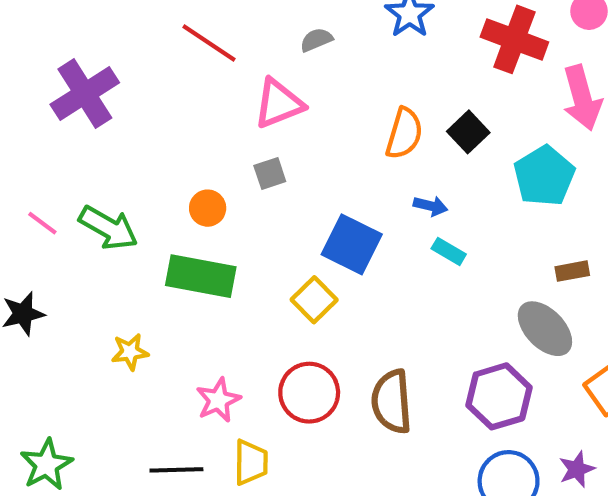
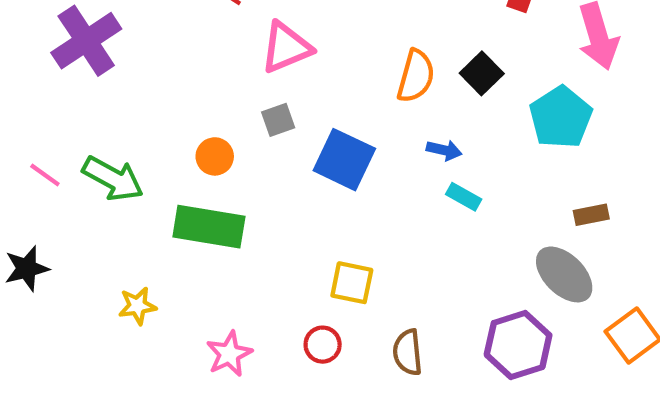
blue square: (352, 244) -> (344, 160), moved
yellow square: (314, 300) -> (352, 283), moved, turned -33
red circle: (309, 393) -> (323, 345), size x0.6
brown semicircle: (392, 402) -> (408, 352), size x0.7

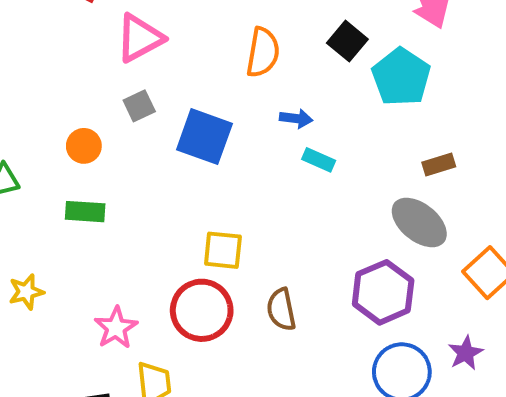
black square: (482, 73) -> (347, 41), moved
green rectangle: (209, 227) -> (85, 212), size x0.6
red circle: (323, 345) -> (202, 310), size x1.8

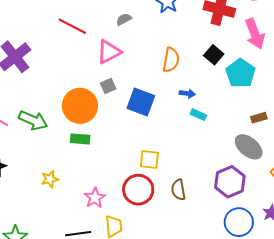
orange circle: (84, 146) -> (80, 106), size x2.0

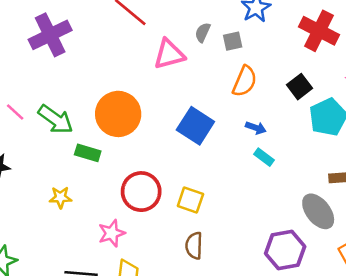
gray semicircle: (124, 19) -> (203, 32), moved, turned -49
gray square: (108, 86) -> (233, 41), moved
green rectangle: (80, 139) -> (88, 153), moved
red circle: (138, 190) -> (141, 192), moved
brown semicircle: (178, 190) -> (194, 246), moved

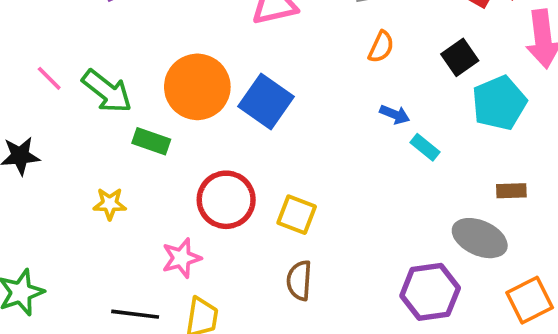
orange semicircle: (245, 81) -> (381, 47), size x0.7
blue square: (195, 126) -> (266, 101), moved
cyan rectangle: (264, 157) -> (425, 147), moved
gray ellipse: (318, 211) -> (480, 238), turned -30

